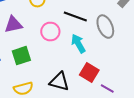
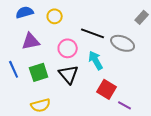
gray ellipse: (105, 27) -> (123, 43), turned -45
black triangle: (59, 82) -> (69, 74), moved, turned 35

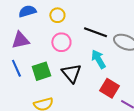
purple triangle: (31, 41) -> (20, 40), moved
pink circle: (68, 48) -> (61, 42), moved

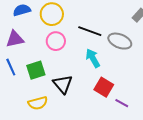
yellow circle: (57, 15) -> (52, 14), size x1.5
black triangle: (71, 73) -> (63, 84), moved

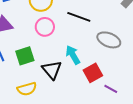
gray ellipse: (120, 41) -> (109, 40), moved
cyan arrow: (93, 58) -> (73, 55), moved
red square: (104, 87) -> (93, 73), turned 30

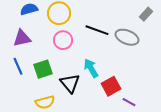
gray ellipse: (109, 40) -> (127, 37), moved

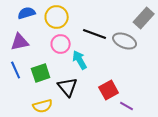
gray rectangle: (146, 14) -> (144, 18), size x1.5
cyan arrow: (91, 68) -> (80, 60), moved

